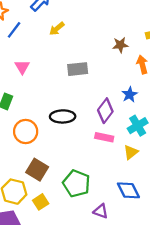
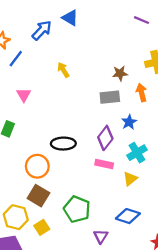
yellow arrow: (57, 29) -> (63, 70), moved, turned 98
gray rectangle: (78, 69) -> (110, 97), moved
orange circle: (26, 131) -> (37, 166), moved
blue diamond: (128, 190) -> (128, 216), turned -45
purple triangle: (101, 211) -> (101, 236), turned 42

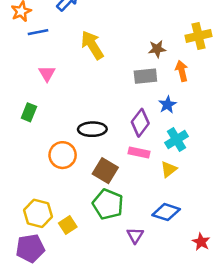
blue line: (16, 59) -> (38, 32), turned 42
yellow arrow: (63, 70) -> (92, 45), size x1.6
brown square: (38, 196) -> (105, 171), moved

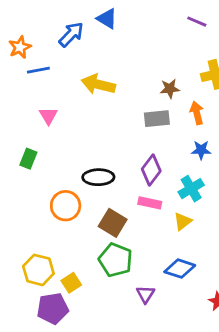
yellow arrow: (92, 45) -> (98, 84), turned -44
blue star: (167, 105) -> (201, 150), moved, turned 30
purple pentagon: (30, 248) -> (53, 308), moved

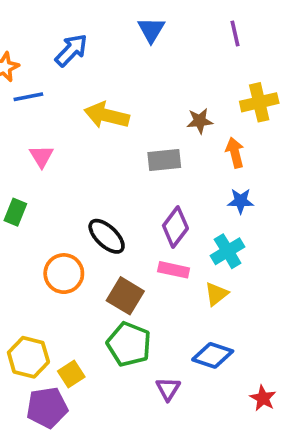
blue triangle: (107, 19) -> (151, 30), moved, turned 30
purple line: (197, 22) -> (235, 33), turned 54
gray rectangle: (157, 119) -> (164, 160), moved
black ellipse: (98, 177) -> (107, 236), turned 44

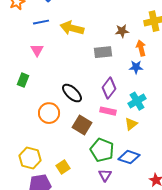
blue line: (28, 97) -> (41, 22), moved
blue star: (241, 201) -> (136, 67), moved
green pentagon: (129, 344) -> (102, 150), moved
yellow square: (71, 374) -> (63, 167), moved

